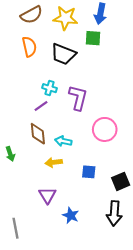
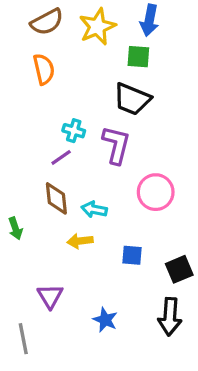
yellow star: (65, 18) -> (97, 27), turned -30
black trapezoid: (63, 54) -> (132, 99), moved
purple triangle: (47, 195) -> (50, 296), moved

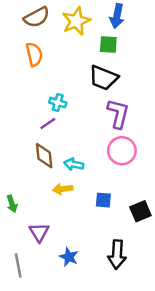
purple L-shape: (116, 145) -> (118, 114), moved
green arrow: (15, 228) -> (12, 204), moved
black arrow: (170, 317) -> (117, 254), moved
blue star: (105, 320) -> (69, 257), moved

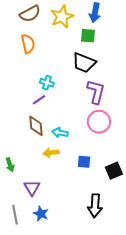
blue star: (69, 257) -> (41, 214), moved

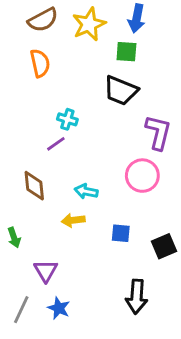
purple L-shape: (96, 92) -> (158, 132), moved
brown diamond: (36, 126) -> (34, 186), moved
gray line: (15, 215) -> (21, 310), turned 36

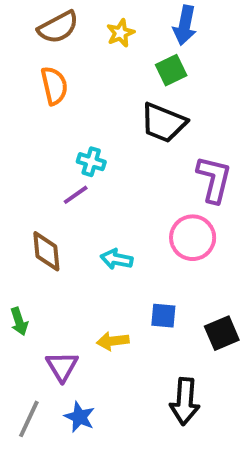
yellow star: (89, 24) -> (120, 33), size x0.6
green square: (126, 52) -> (171, 70), turned -30
yellow arrow: (73, 220) -> (113, 341), moved

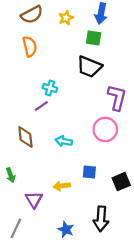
green square: (171, 70) -> (94, 38), turned 35
blue star: (80, 417) -> (66, 229), moved

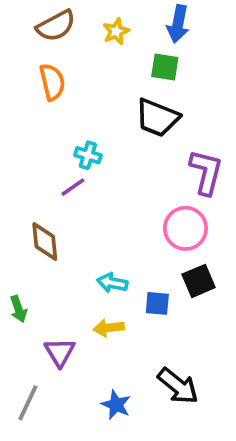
cyan arrow: (64, 141) -> (112, 283), moved
black square: (121, 182) -> (199, 281), moved
black arrow: (101, 219) -> (178, 386), turned -55

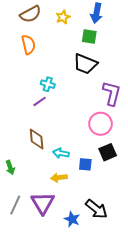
brown diamond: (45, 242) -> (37, 139), moved
purple triangle: (60, 352) -> (43, 203), moved, size x1.4
gray line: (28, 403) -> (15, 205), moved
blue star: (116, 405) -> (72, 219), moved

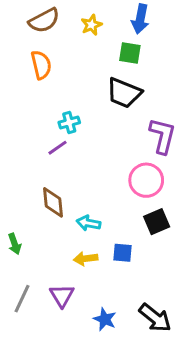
cyan cross: (48, 84) -> (69, 123), turned -32
blue square: (85, 164) -> (123, 253), moved
purple triangle: (43, 203) -> (62, 296), size x0.7
black arrow: (96, 209) -> (155, 318), moved

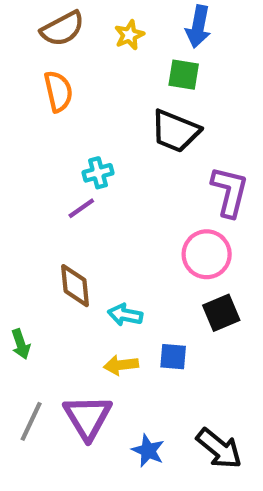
purple triangle: (62, 296) -> (88, 417), size x1.4

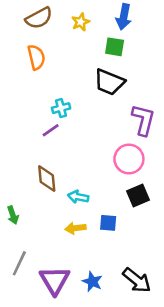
purple triangle: (88, 417) -> (55, 280), moved

